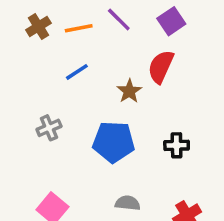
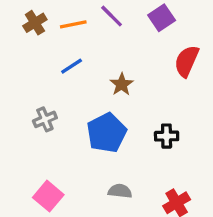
red semicircle: (161, 67) -> (187, 61), moved
blue pentagon: (114, 142) -> (107, 133), turned -30

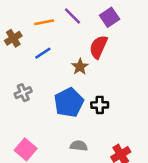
brown cross: (35, 23) -> (13, 38), moved
red semicircle: (187, 61) -> (98, 47), moved
black cross: (167, 136) -> (100, 105), moved

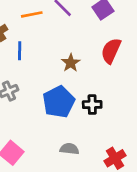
red semicircle: (98, 47) -> (111, 51), moved
blue line: (43, 53) -> (20, 51), moved, turned -56

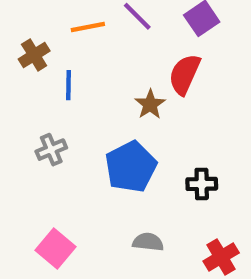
red semicircle: (111, 51) -> (185, 74), moved
black cross: (92, 104) -> (202, 184), moved

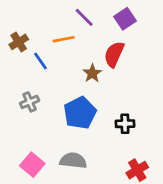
orange line: (88, 27) -> (64, 39), moved
blue line: (68, 85) -> (40, 61), turned -36
gray semicircle: (148, 242) -> (73, 161), moved, size x1.4

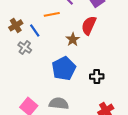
brown cross: (19, 42) -> (16, 25), moved
gray cross: (30, 102) -> (25, 47), moved, turned -32

